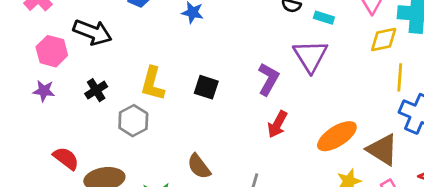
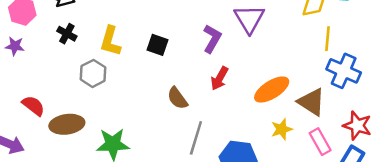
black cross: (96, 90) -> (67, 34), moved, turned -30
brown semicircle: (199, 166) -> (177, 98), moved

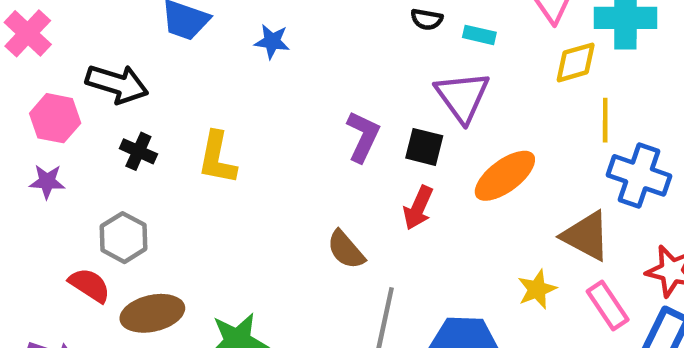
purple L-shape: (212, 39) -> (363, 137), moved
black square: (158, 45) -> (424, 147), moved
gray hexagon: (93, 73) -> (123, 238), moved
orange ellipse: (272, 90) -> (505, 176), moved

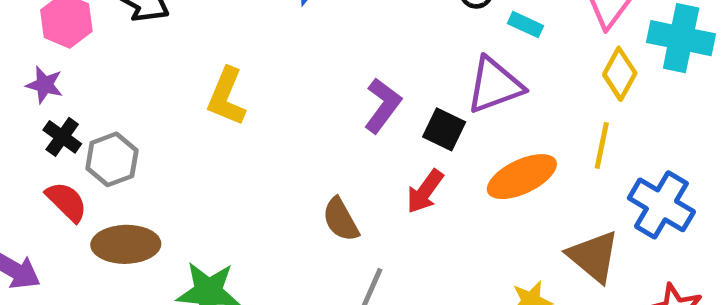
yellow diamond: (576, 62) -> (620, 74), turned -57
purple triangle: (462, 97) -> (495, 85), turned 34
yellow line: (605, 120) -> (602, 145), moved
black cross: (138, 151) -> (62, 137), moved

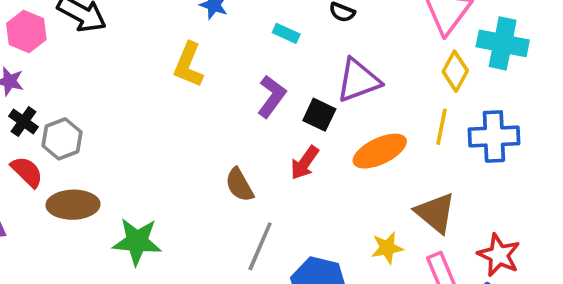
cyan rectangle: (525, 25) -> (286, 33), moved
yellow L-shape: (227, 97) -> (189, 65), moved
blue cross: (661, 205) -> (494, 136), moved, turned -33

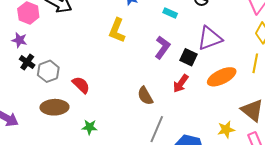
red semicircle: (27, 172) -> (81, 85), moved
green star: (137, 241) -> (90, 127), size x0.6

